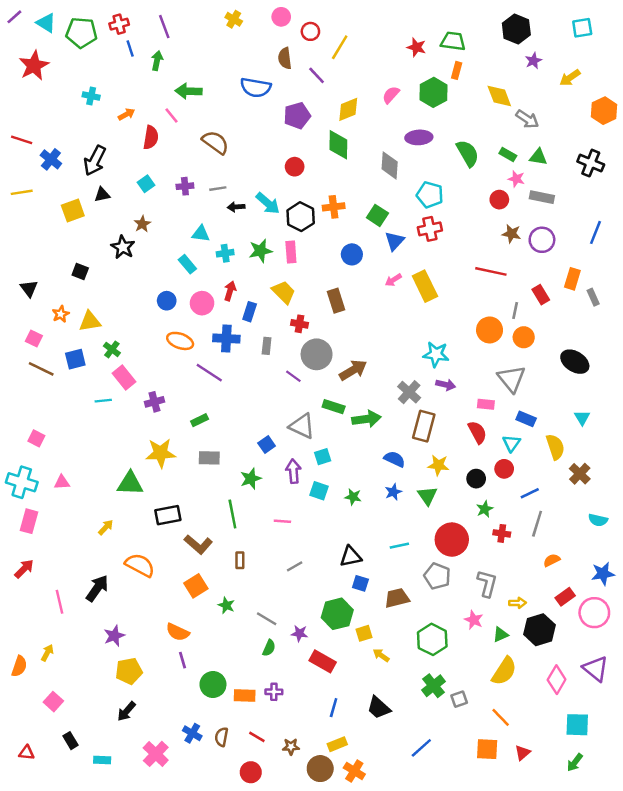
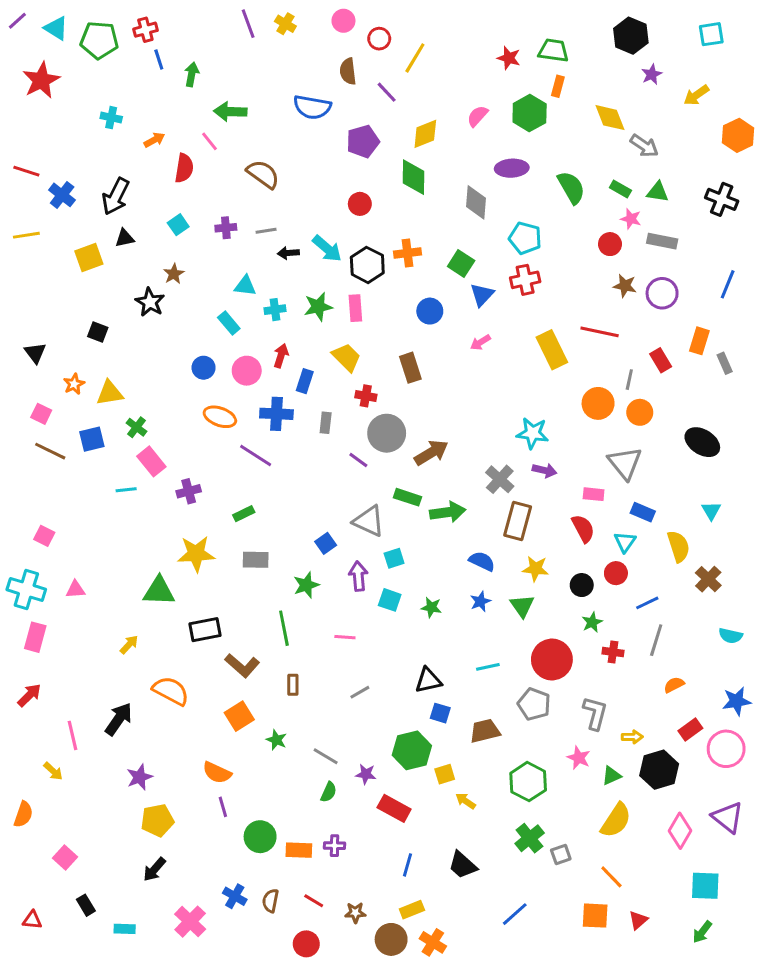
purple line: (164, 27) -> (248, 24), moved
yellow rectangle: (425, 286) -> (552, 350), moved
yellow arrow: (47, 653) -> (53, 771), moved, turned 105

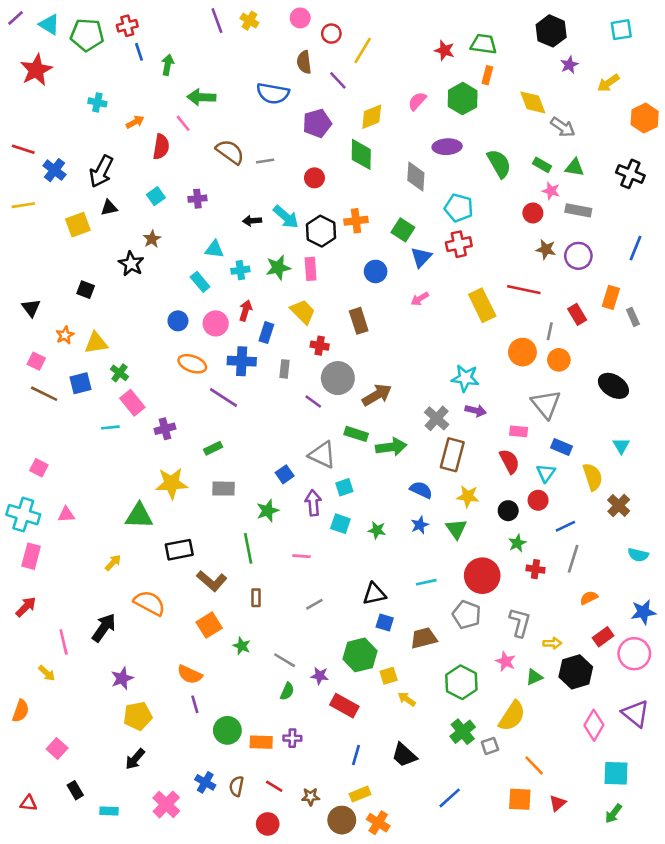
gray line: (266, 231) -> (265, 161), moved
yellow semicircle: (616, 820) -> (512, 716), moved

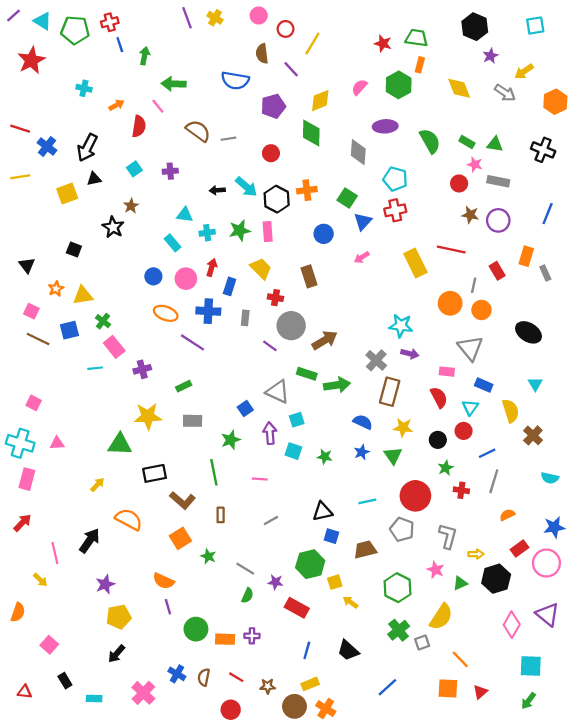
gray arrow: (563, 127) -> (505, 93), moved

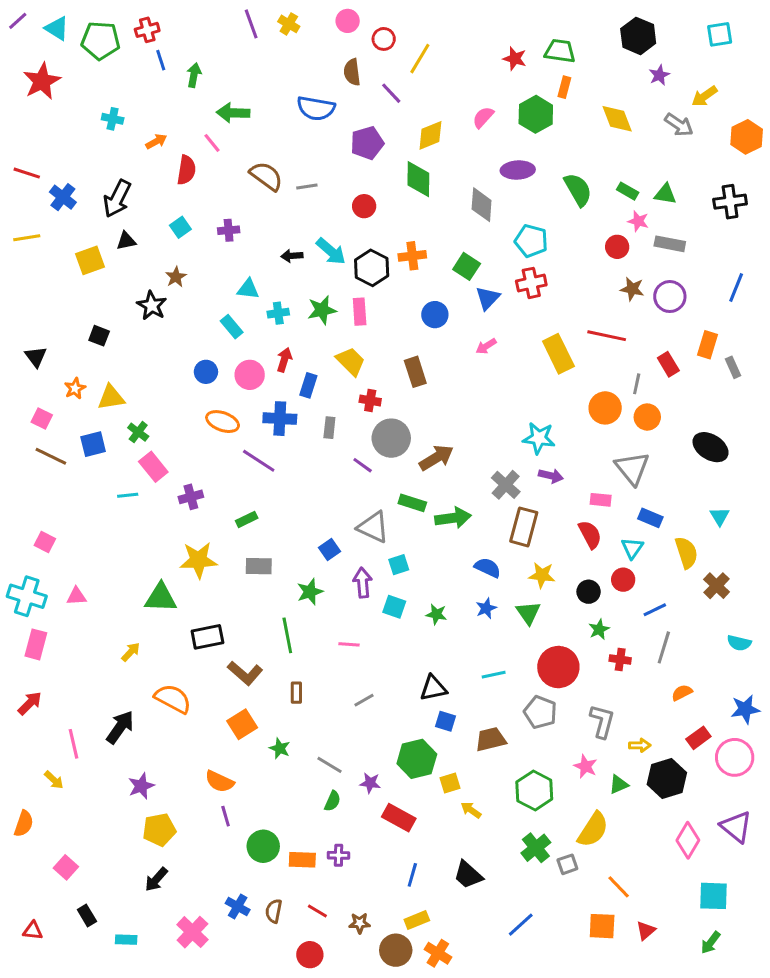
black cross: (543, 150) -> (730, 202), turned -30

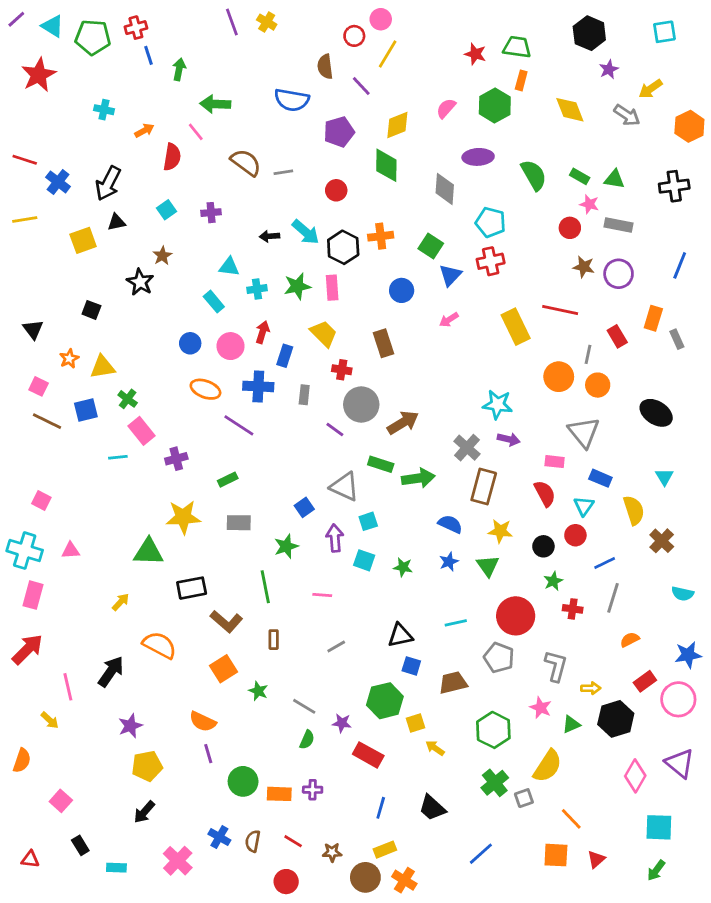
pink circle: (348, 21) -> (381, 19), moved
red arrow: (30, 703) -> (27, 649), size x1.4

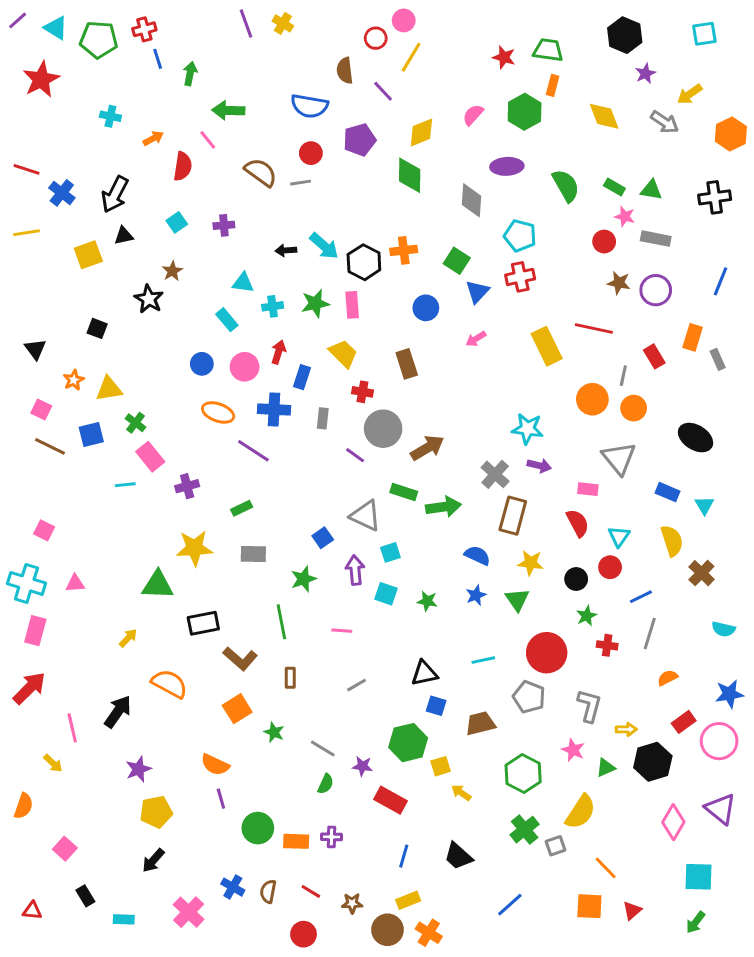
red circle: (336, 190) -> (311, 153), moved
blue rectangle: (600, 478) -> (668, 492), moved

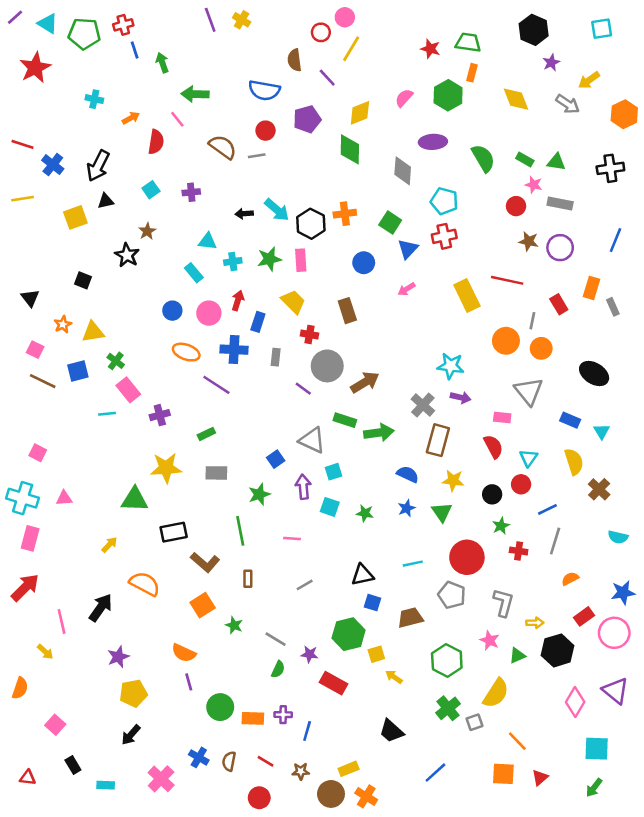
green arrow: (190, 74) -> (162, 63), turned -30
blue line: (404, 856) -> (307, 731), moved

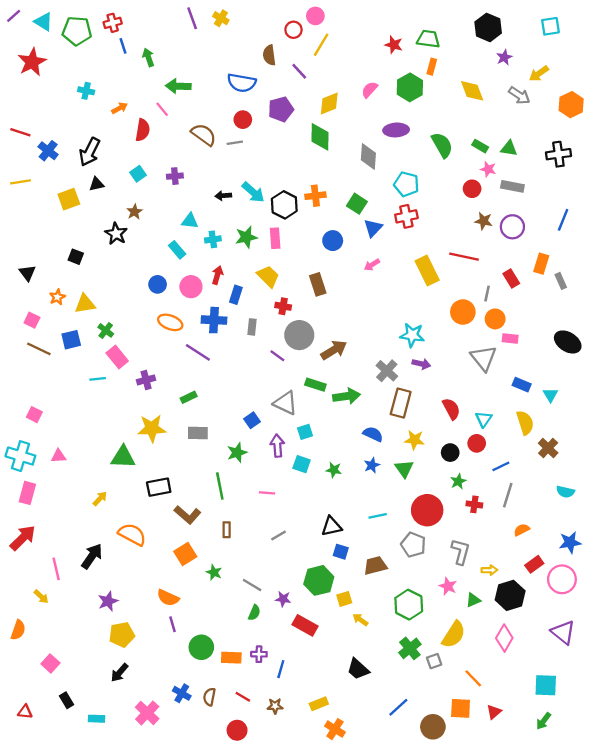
black ellipse: (594, 374) -> (568, 342), moved
pink rectangle: (502, 418) -> (510, 339), moved
pink diamond: (575, 702) -> (504, 638), moved
brown circle: (331, 794) -> (433, 727), moved

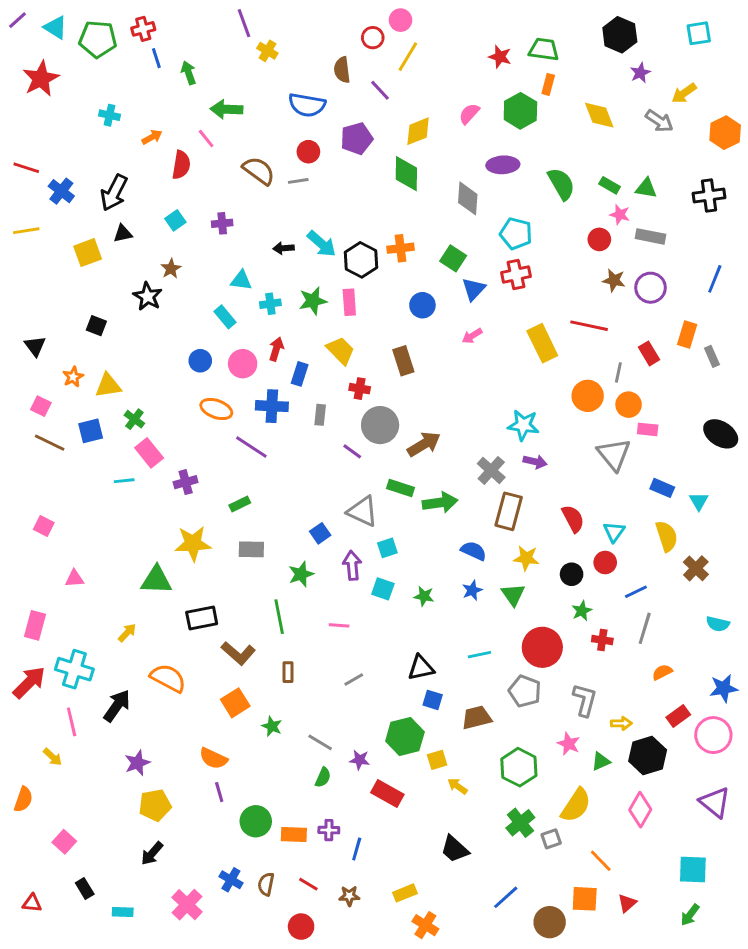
yellow cross: (221, 18) -> (267, 51), moved
cyan cross: (20, 456) -> (74, 669), moved

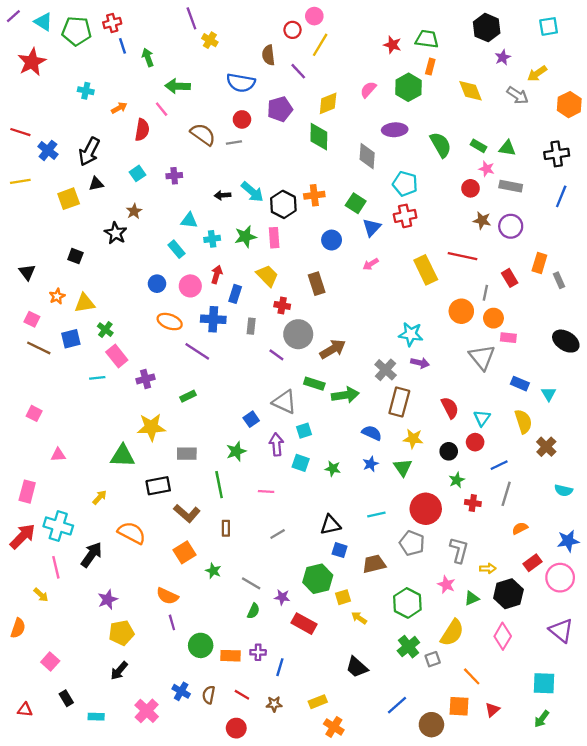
blue line: (715, 279) -> (561, 196), moved
gray rectangle: (251, 549) -> (187, 454), moved

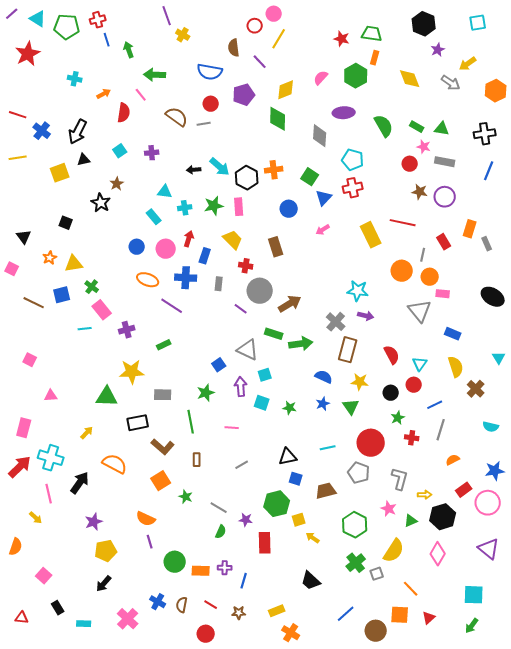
pink square: (32, 319) -> (12, 269), moved
cyan triangle: (549, 394) -> (499, 358), moved
red rectangle: (304, 624) -> (265, 543), turned 60

